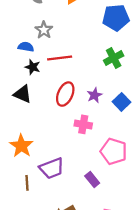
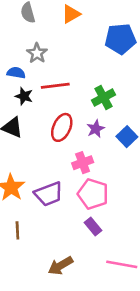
green cross: (114, 58) -> (103, 97), moved
pink cross: (83, 124) -> (83, 163), turned -30
pink pentagon: (114, 151) -> (93, 194), moved
purple trapezoid: (52, 168) -> (49, 194), moved

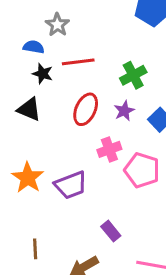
pink pentagon: (93, 194) -> (142, 170), moved
purple rectangle: (93, 227) -> (111, 231), moved
brown line: (17, 230) -> (35, 249), moved

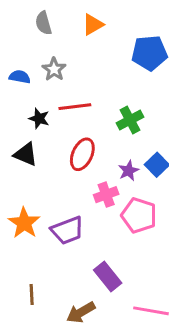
blue semicircle: (34, 47) -> (20, 77), moved
purple star: (124, 111) -> (129, 171), moved
purple rectangle: (111, 231) -> (108, 277), size x1.4

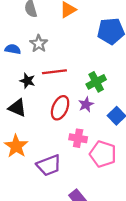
purple star: (129, 171) -> (86, 104), moved
pink cross: (106, 195) -> (78, 138), turned 30
orange star: (24, 223) -> (16, 146), moved

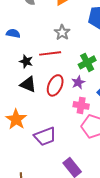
gray star: (39, 44) -> (62, 32), moved
black triangle: (17, 108) -> (28, 84), moved
pink cross: (78, 138) -> (81, 105), moved

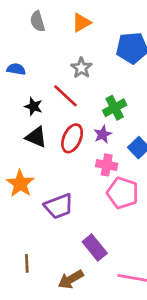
red line: (50, 53) -> (65, 96), turned 50

